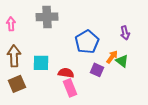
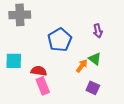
orange arrow: (112, 57) -> (82, 66), moved
purple square: (97, 70) -> (93, 88), moved

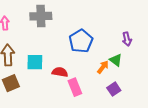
purple arrow: (98, 31) -> (127, 39), moved
pink rectangle: (43, 86) -> (75, 87), moved
purple square: (93, 88) -> (114, 89), turned 32

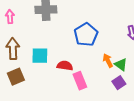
green triangle: (116, 60) -> (121, 65), moved
orange arrow: (103, 67) -> (108, 61), turned -64

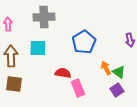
cyan square: (40, 56) -> (38, 48), moved
brown square: (16, 77) -> (14, 84), turned 30

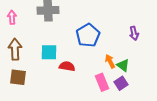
cyan square: (38, 48) -> (49, 52), moved
pink rectangle: (78, 88) -> (102, 82), moved

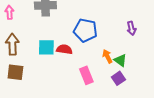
blue pentagon: (88, 35) -> (85, 30), turned -30
red semicircle: (67, 66) -> (64, 49), moved
pink rectangle: (102, 82) -> (86, 75), moved

